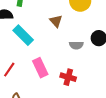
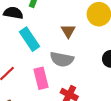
gray semicircle: (76, 45) -> (62, 59), moved, size x1.5

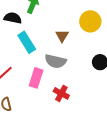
pink rectangle: (41, 78) -> (36, 78), turned 30

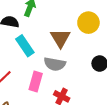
brown triangle: (62, 36) -> (60, 38), size x1.5

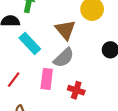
gray semicircle: (55, 64) -> (64, 58), turned -45

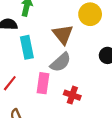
cyan rectangle: (30, 43) -> (27, 47), turned 30

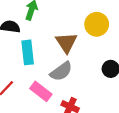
pink rectangle: (43, 83) -> (41, 91), turned -66

